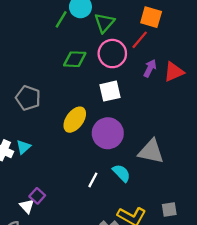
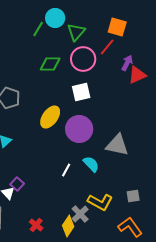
purple arrow: (150, 68) -> (127, 63), moved

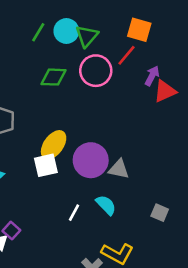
cyan circle: (55, 18) -> (66, 31), moved
white square: (81, 92) -> (46, 165), moved
gray triangle: (117, 145) -> (119, 169), moved, size x0.7
gray square: (133, 196) -> (160, 213), moved, turned 32

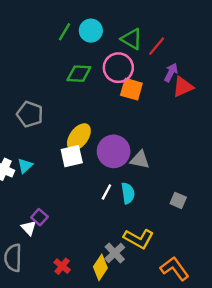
orange square: (139, 30) -> (131, 89), moved
green triangle: (87, 36) -> (131, 39), moved, turned -40
red line: (126, 55) -> (157, 46), moved
cyan semicircle: (106, 205) -> (128, 193), turned 36
white line: (74, 213) -> (106, 192), moved

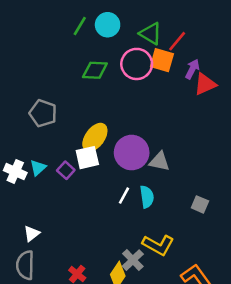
orange square: (131, 89) -> (162, 60), moved
purple square: (39, 217) -> (66, 170), moved
white triangle: (29, 228) -> (32, 234), moved, turned 35

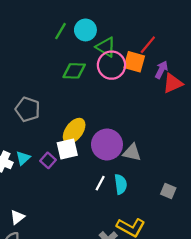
green triangle: (151, 34) -> (106, 47), moved

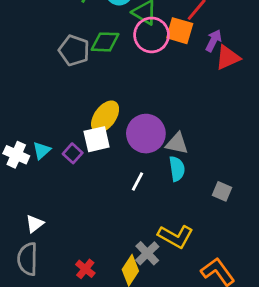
gray pentagon: (28, 109) -> (74, 50), moved
cyan semicircle: (121, 184) -> (177, 169), moved

